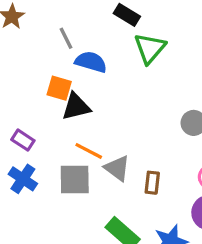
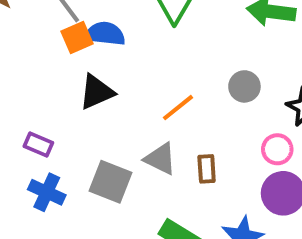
orange square: (59, 88) -> (77, 37), moved, turned -30
orange line: (89, 151) -> (178, 108), moved, turned -56
gray square: (75, 179) -> (110, 182), turned 32

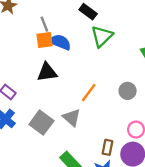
orange line: (178, 108) -> (89, 93), turned -30
brown rectangle: (207, 169) -> (107, 147), moved

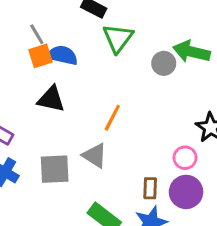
black triangle: (47, 72) -> (51, 99), turned 30
gray circle: (128, 91) -> (164, 63), moved
gray square: (41, 123) -> (55, 169), turned -30

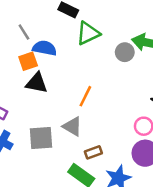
green triangle: (118, 38) -> (88, 33), turned 30
orange square: (41, 56) -> (28, 61), moved
brown rectangle: (150, 188) -> (93, 152), moved, turned 70

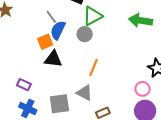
gray line: (24, 32) -> (51, 17), moved
blue semicircle: (45, 48) -> (58, 30), turned -72
gray circle: (125, 52) -> (85, 34), moved

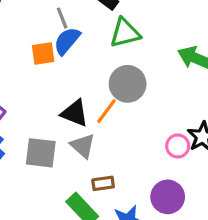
gray circle: (85, 34) -> (128, 84), moved, size x1.5
black triangle: (53, 59) -> (75, 113), moved
pink circle: (143, 89) -> (178, 146), moved

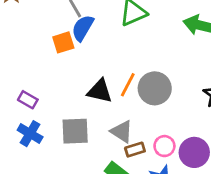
gray circle: (128, 84) -> (155, 88), moved
gray triangle: (83, 146) -> (122, 131), moved
pink circle: (178, 146) -> (164, 146), moved

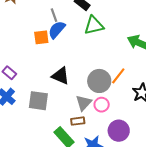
orange line: (128, 85) -> (118, 76), moved
gray triangle: (122, 131) -> (84, 103), moved, turned 30
pink circle: (164, 146) -> (102, 105), moved

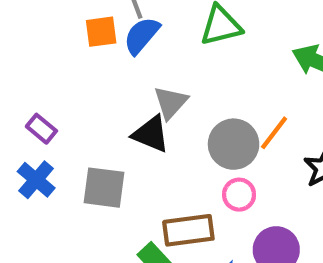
orange square: (41, 37) -> (101, 32), moved
gray triangle: (84, 103) -> (171, 102), moved
brown rectangle: (78, 121) -> (188, 230), size x1.6

